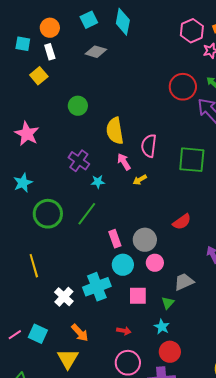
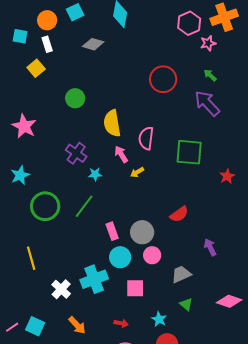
cyan square: (89, 20) -> (75, 12), moved
red circle: (183, 87) -> (163, 79), moved
green triangle: (168, 303) -> (186, 304), moved, turned -32

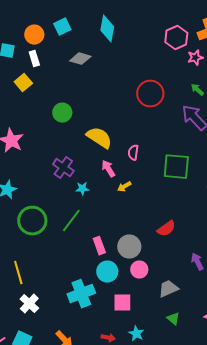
yellow semicircle: (112, 123) -> (99, 138), turned 132
pink semicircle: (146, 138) -> (133, 153), size x0.7
white cross: (61, 289) -> (29, 304), moved
cyan star: (159, 319) -> (136, 334), moved

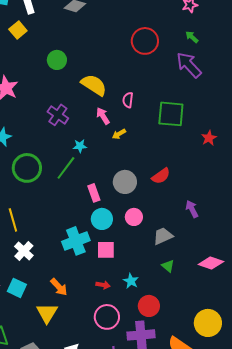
cyan star: (82, 189) -> (80, 146), moved
gray circle: (129, 247) -> (125, 182), moved
pink square: (122, 303) -> (106, 250), moved

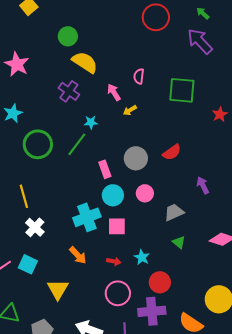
yellow semicircle: (94, 85) -> (85, 62), moved
orange arrow: (59, 287) -> (78, 255), moved

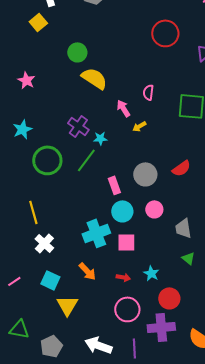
pink star: (17, 64) -> (26, 80), size x0.7
purple cross: (69, 91) -> (78, 126), moved
gray trapezoid: (174, 212) -> (183, 228), turned -75
cyan square: (28, 264) -> (50, 280), moved

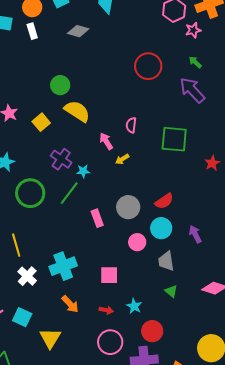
yellow square: (38, 22) -> (41, 122), moved
cyan circle: (122, 211) -> (161, 228), moved
cyan cross: (96, 233) -> (63, 266), moved
cyan square: (50, 280) -> (22, 317), moved

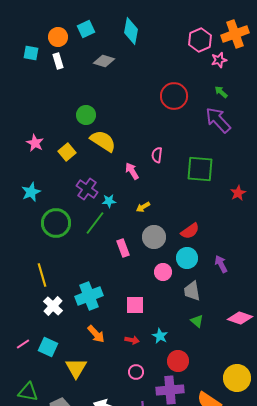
yellow arrow: (122, 159) -> (143, 207), moved
pink circle: (110, 342) -> (136, 372), size x0.6

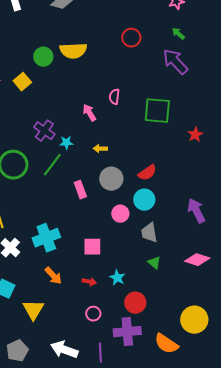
red circle: (174, 96) -> (131, 38), size x0.7
yellow semicircle: (103, 141) -> (73, 51), moved, turned 144
yellow square: (67, 152) -> (22, 82), moved
yellow arrow: (143, 207) -> (100, 149), turned 32
purple arrow: (221, 264) -> (196, 211), moved, size x1.4

